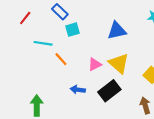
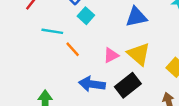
cyan square: (73, 30) -> (86, 16), turned -32
blue arrow: (78, 90) -> (92, 84), size x1.5

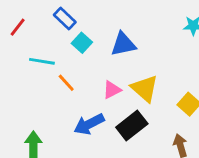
blue triangle: (136, 17) -> (123, 44), moved
blue arrow: (92, 84) -> (89, 124), turned -35

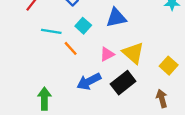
cyan square: (82, 43) -> (83, 26), moved

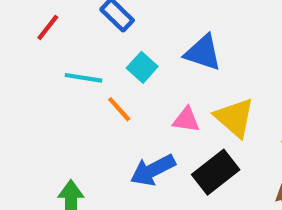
blue triangle: (116, 18) -> (203, 53), turned 30
pink triangle: (107, 54) -> (186, 120), turned 35

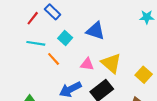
red line: (48, 27) -> (33, 18), moved

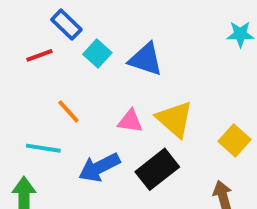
red line: (33, 18) -> (39, 55), moved, turned 32
cyan square: (65, 38) -> (97, 53), moved
cyan line: (36, 43) -> (43, 148), moved

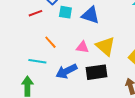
cyan square: (97, 53) -> (65, 12), turned -32
black rectangle: (157, 169) -> (96, 72), turned 30

